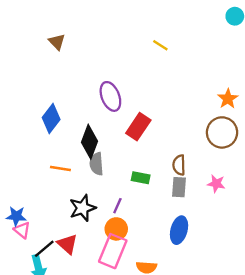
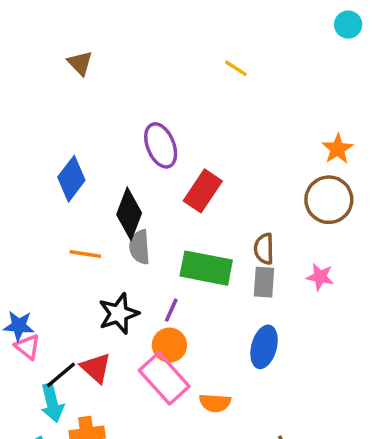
green rectangle: (141, 178) -> (206, 268), size x1.8
pink rectangle: (113, 251) -> (164, 378), turned -64

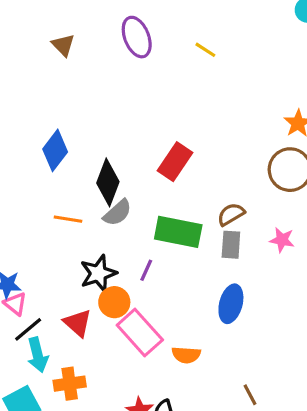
purple ellipse: (161, 145) -> (137, 37), moved
gray semicircle: (140, 247) -> (118, 213), turned -128
brown semicircle: (264, 249) -> (231, 214), turned 60
orange circle: (169, 345) -> (114, 302), moved
black line: (61, 375) -> (28, 329), moved

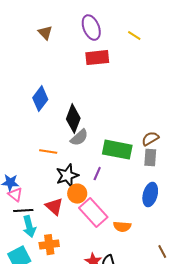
red rectangle: (175, 162) -> (97, 58), moved, turned 50
orange line: (68, 219) -> (48, 152), moved
black line: (28, 329) -> (23, 211), turned 36

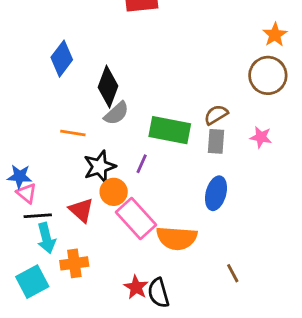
orange semicircle: (122, 227) -> (177, 238), size x1.6

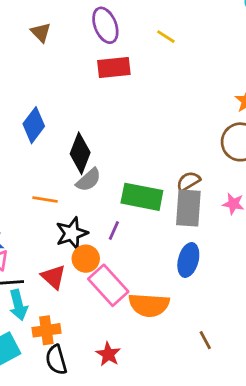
gray rectangle: (216, 141) -> (188, 208), size x1.5
black semicircle: (158, 293) -> (56, 360), moved

